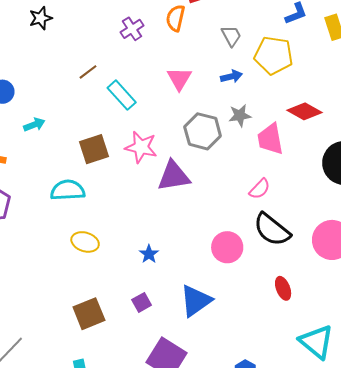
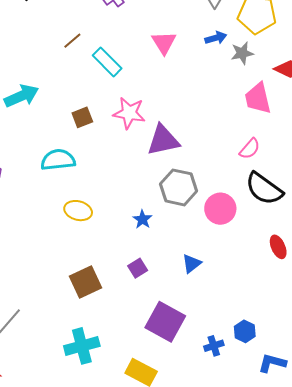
gray star: (240, 115) -> (242, 53), moved
cyan arrow: (34, 125) -> (21, 96), size x1.6
gray hexagon: (203, 131) -> (179, 187), moved
brown square: (94, 149) -> (82, 117), size x0.7
blue triangle: (196, 301) -> (192, 264), size x0.6

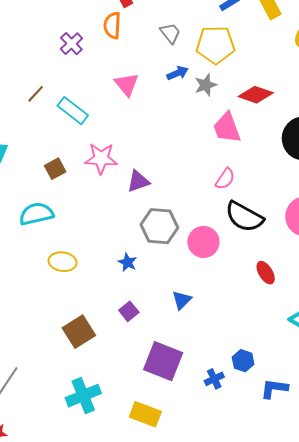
purple triangle: (163, 140) -> (138, 181), size x0.7

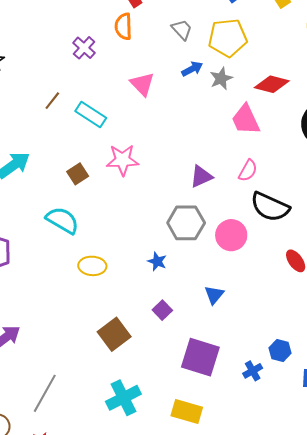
purple triangle: (138, 181) -> (201, 176), moved
cyan semicircle: (36, 214) -> (62, 220), turned 48

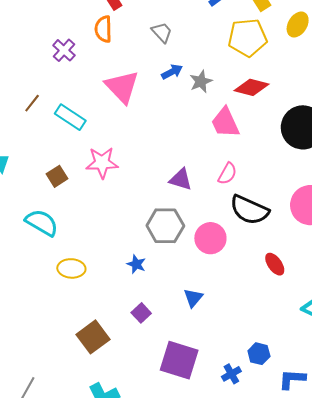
yellow pentagon: (228, 38) -> (247, 38), moved
pink triangle: (142, 84) -> (122, 87), size x1.4
purple triangle: (201, 176) -> (181, 179), turned 40

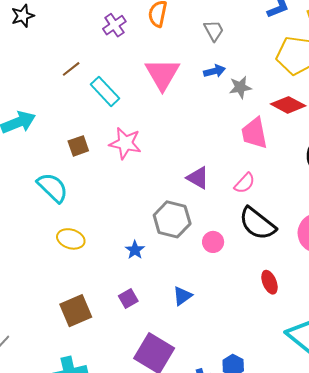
pink circle: (210, 238) -> (213, 242), size x0.7

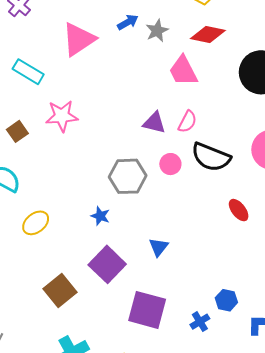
pink triangle: (162, 74) -> (79, 39), turned 42
purple triangle: (198, 178) -> (154, 123), moved
yellow ellipse: (71, 239) -> (36, 223), turned -40
pink circle: (213, 242) -> (170, 164), moved
purple square: (128, 299) -> (107, 264), size x1.8

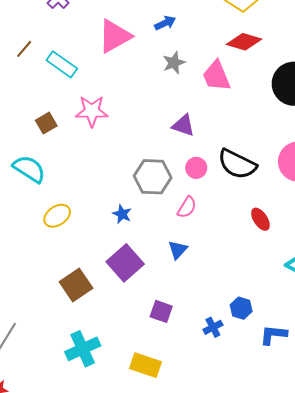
gray star: (157, 31) -> (174, 63), moved
pink semicircle: (187, 122) -> (187, 207), moved
purple square: (147, 310) -> (161, 311), size x0.6

